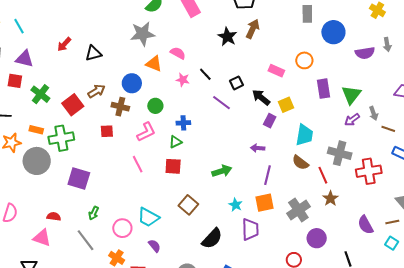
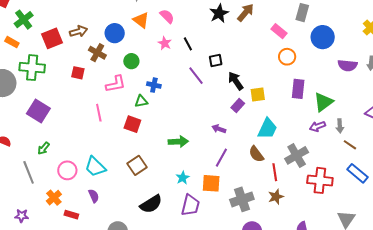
pink rectangle: (276, 71) -> (279, 31), moved
orange rectangle: (36, 130) -> (12, 42), moved
gray cross: (340, 153) -> (297, 155), turned 30

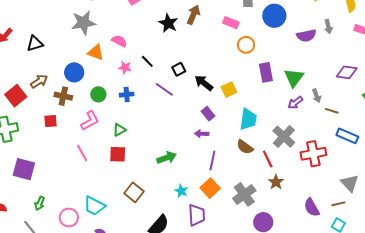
blue cross: (154, 85) -> (127, 95), moved
purple rectangle: (238, 106) -> (208, 114), moved, turned -64
orange square: (211, 183) -> (210, 188), turned -30

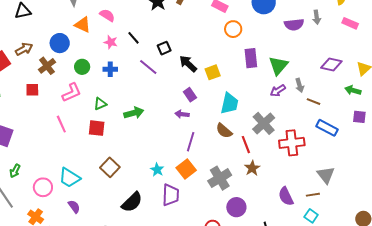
brown cross: (63, 96) -> (47, 66), turned 36
green arrow: (167, 158) -> (134, 113), moved

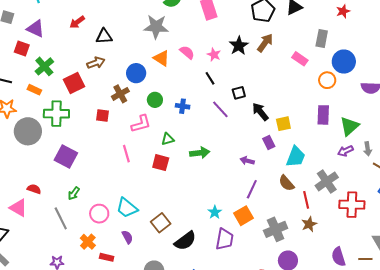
orange circle: (233, 29) -> (327, 80), moved
pink star: (111, 42) -> (214, 55), moved
brown arrow: (24, 49) -> (96, 63), moved
purple rectangle: (190, 95) -> (269, 143), moved
brown square: (110, 167) -> (161, 223), moved

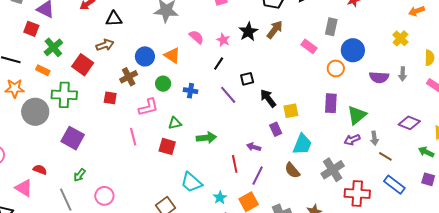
orange triangle: (161, 58) -> (172, 55), moved
black line: (210, 78) -> (219, 64), turned 64
red square: (74, 83) -> (83, 65), turned -30
red line: (306, 200) -> (235, 164), moved
cyan trapezoid: (127, 208) -> (191, 182), moved

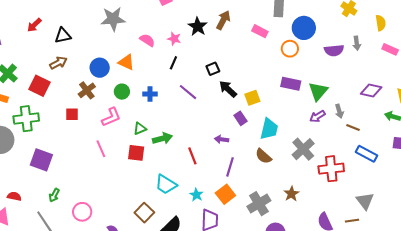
black square: (247, 79) -> (213, 69), moved
purple rectangle: (331, 103) -> (291, 84), turned -72
green arrow: (206, 138) -> (162, 138), moved
red line: (235, 164) -> (192, 156), moved

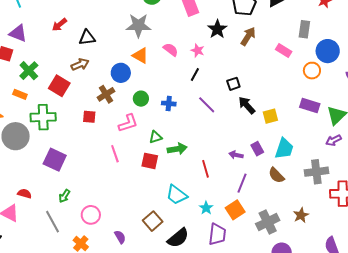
black star: (198, 26) -> (217, 29), moved
orange triangle: (126, 62) -> (140, 56), moved
purple rectangle: (240, 118) -> (257, 149), moved
gray cross: (303, 149) -> (316, 172), turned 30

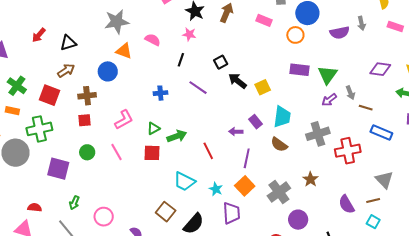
pink star: (198, 51) -> (189, 34), moved
brown cross: (106, 94) -> (87, 96), moved, turned 36
green circle: (141, 99) -> (87, 152), moved

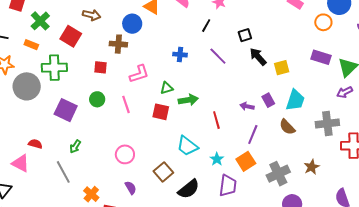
brown arrow: (66, 70) -> (92, 15), turned 36
brown cross: (87, 96) -> (118, 44), moved
pink circle: (104, 217) -> (125, 154), moved

